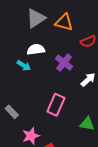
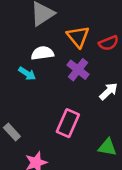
orange triangle: (64, 22) -> (78, 37), moved, turned 36

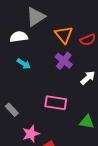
white semicircle: (42, 53) -> (19, 37), moved
pink rectangle: (68, 123) -> (56, 103), turned 75

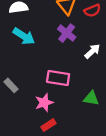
cyan arrow: (24, 64) -> (24, 36), size x1.5
pink star: (31, 134) -> (44, 103), moved

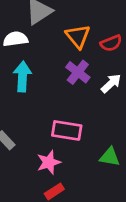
cyan arrow: (24, 36) -> (22, 76), turned -120
white arrow: (92, 51) -> (111, 83), moved

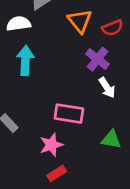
purple cross: (78, 72) -> (98, 59), moved
white arrow: (111, 83) -> (107, 88), moved, turned 100

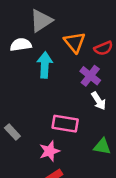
cyan arrow: (25, 60) -> (45, 65), moved

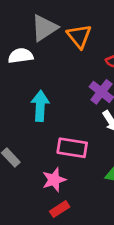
orange triangle: (75, 42) -> (79, 36), moved
cyan arrow: (45, 65) -> (40, 106), moved

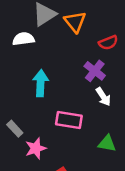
pink star: (54, 180) -> (36, 148), moved

